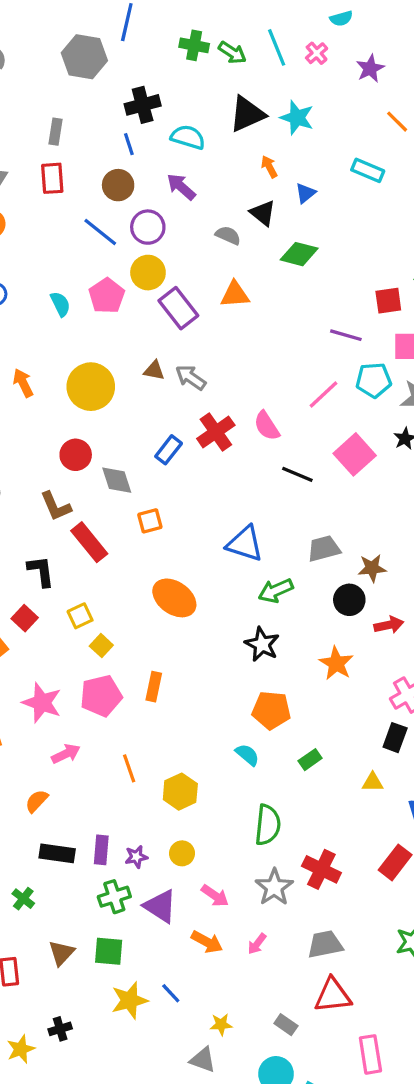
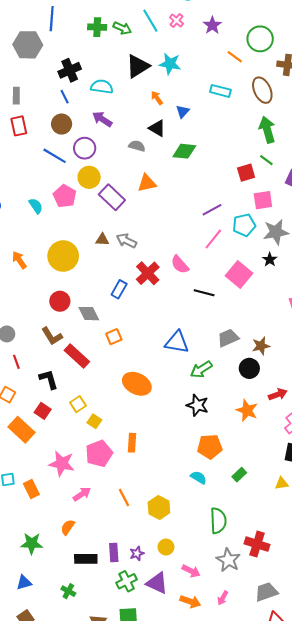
purple line: (346, 335) -> (212, 210), moved, turned -36
red arrow: (389, 625) -> (278, 394), moved

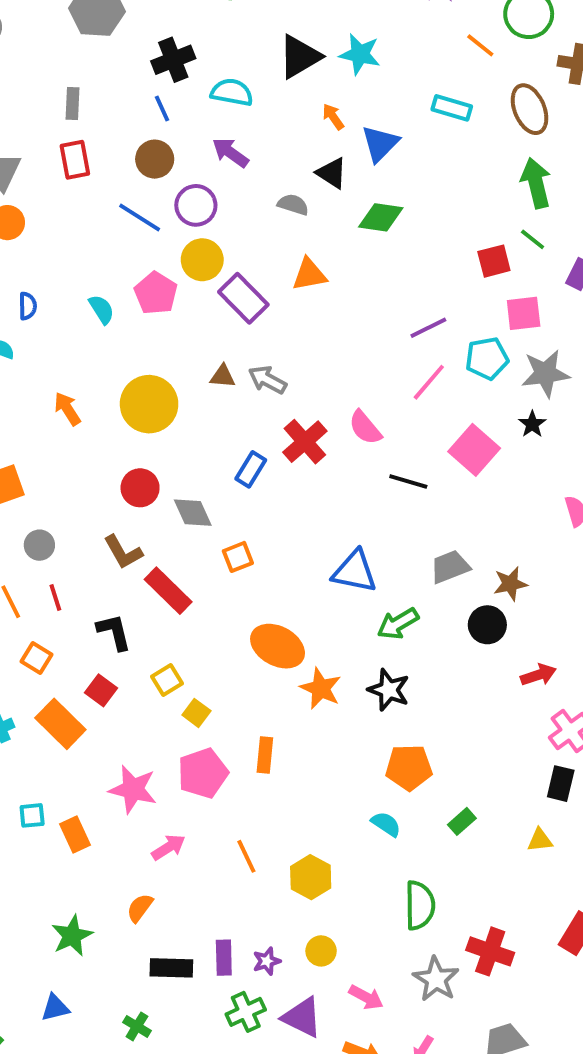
blue triangle: (183, 111) -> (380, 143), size x1.5
orange star: (247, 410) -> (321, 688), moved
green star: (32, 543) -> (72, 936), turned -30

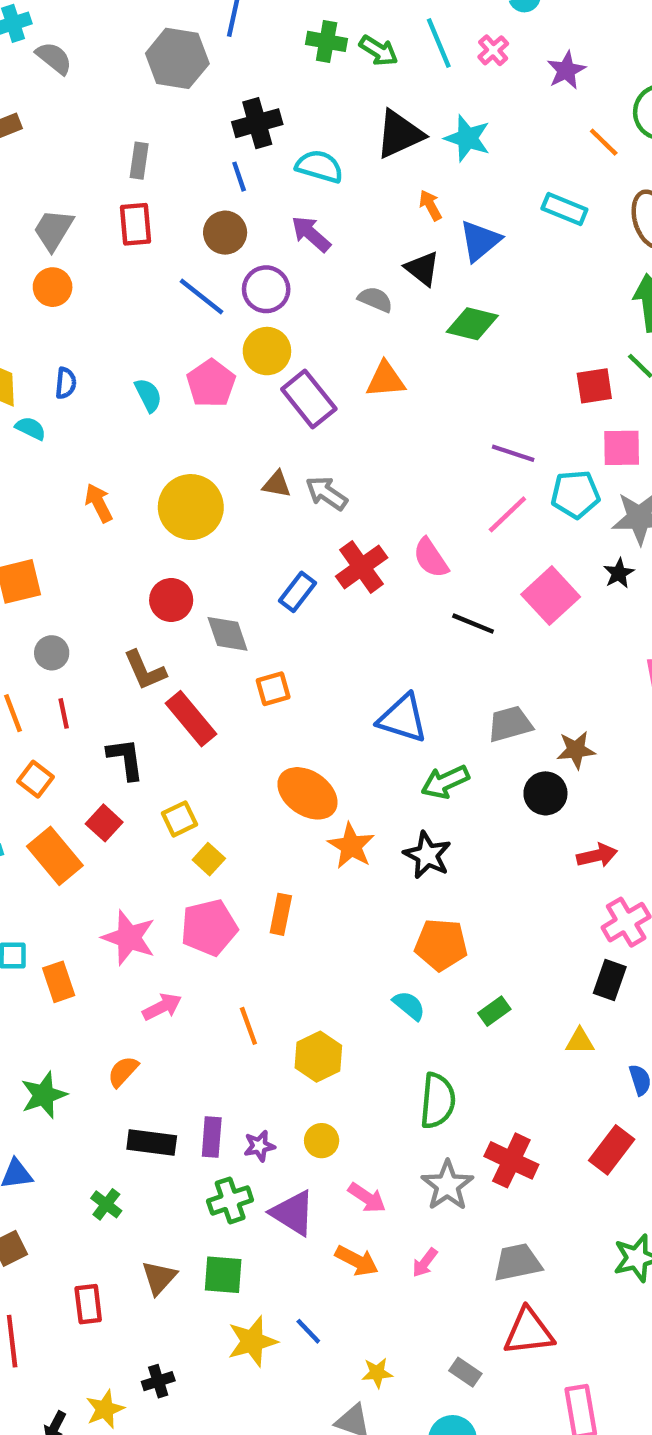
purple line: (428, 328) -> (513, 453), turned 39

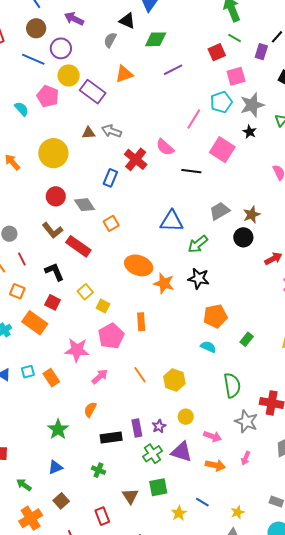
gray semicircle: (375, 299) -> (110, 40), turned -70
purple line: (513, 453) -> (173, 70), moved, turned -30
yellow star: (252, 1341) -> (179, 513), size x0.7

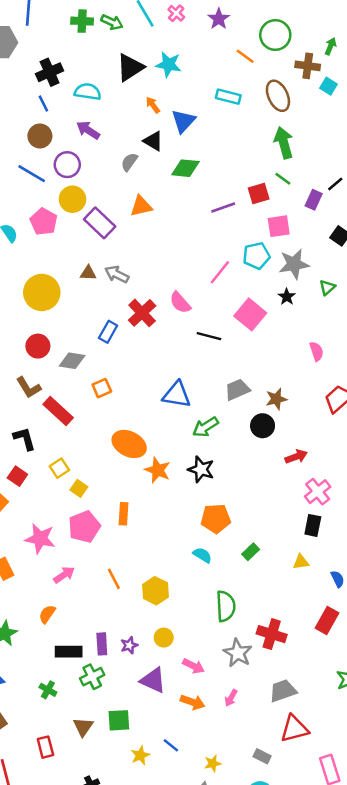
purple line: (173, 70) -> (223, 208), moved
gray diamond: (85, 205) -> (72, 361), turned -55
green cross: (152, 454) -> (92, 677), moved

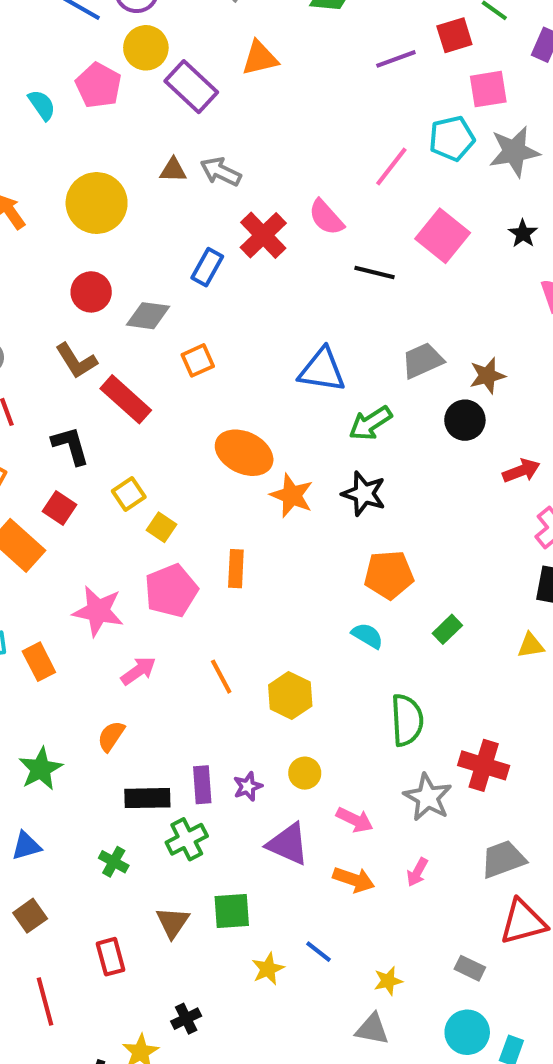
black star: (287, 297) -> (523, 234), moved

